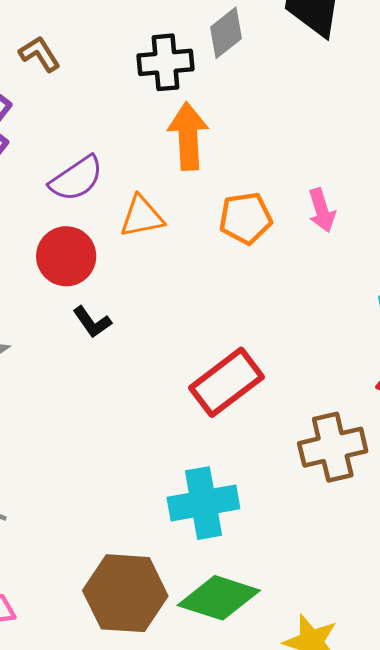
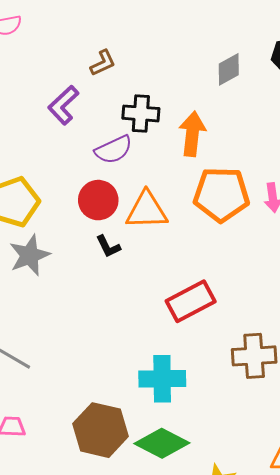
brown L-shape: (39, 54) -> (103, 63), turned 88
black cross: (165, 62) -> (141, 113), moved
orange triangle: (142, 217) -> (147, 210), moved, size x1.4
orange pentagon: (245, 218) -> (221, 194), size x1.6

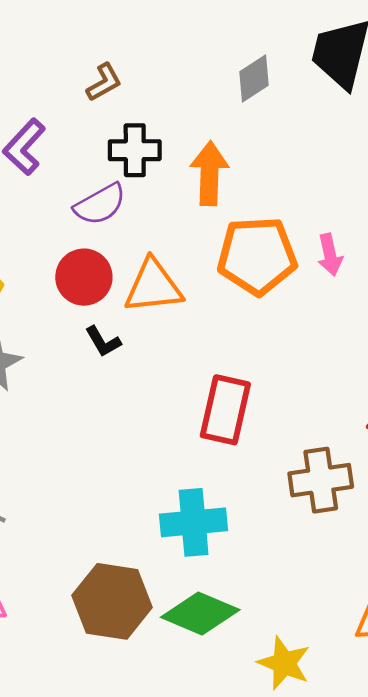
brown L-shape: (103, 63) -> (104, 82), moved
red rectangle: (191, 301) -> (225, 410), turned -45

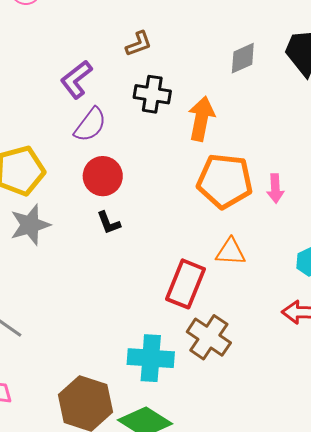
purple semicircle: (100, 204) -> (90, 125), moved, turned -33
orange triangle: (153, 286) -> (231, 252), moved, size x0.7
brown cross: (321, 480) -> (209, 337), moved, turned 33

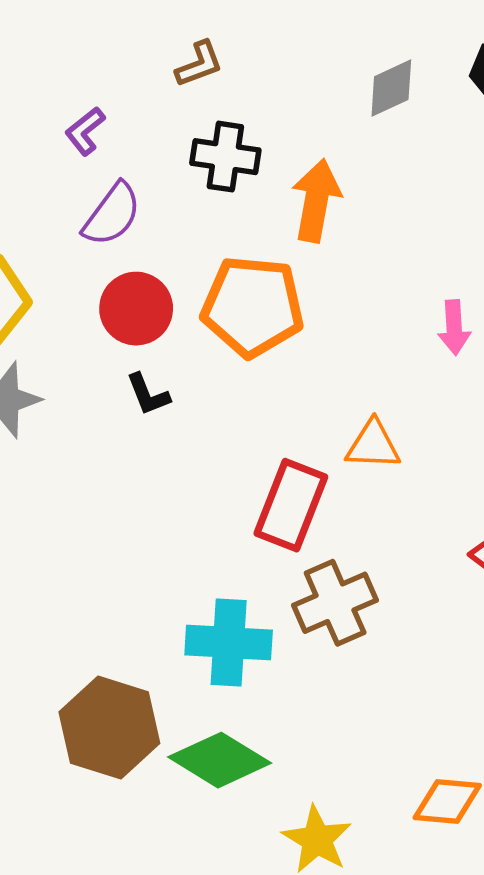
purple L-shape: (76, 79) -> (85, 131), size x0.7
orange pentagon: (225, 181) -> (253, 306), moved
brown cross: (209, 337) -> (335, 603), turned 33

